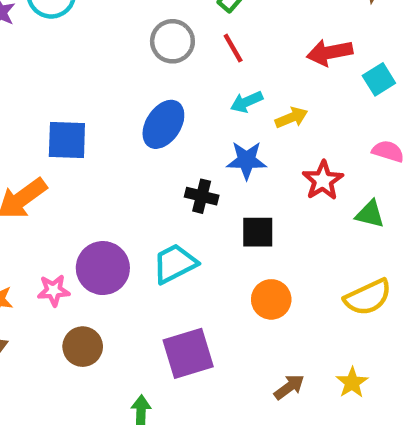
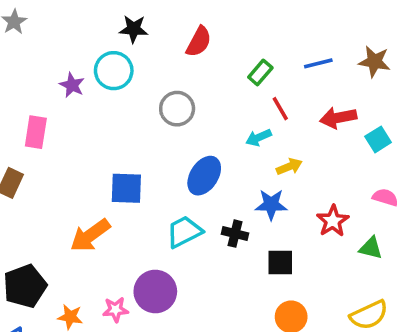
gray circle: (172, 41) -> (177, 109), moved
red line: (233, 48) -> (280, 109), moved
cyan arrow: (247, 102) -> (259, 138), moved
yellow arrow: (291, 118) -> (289, 167), moved
cyan trapezoid: (175, 264) -> (184, 232), moved

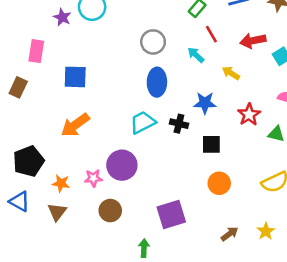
gray circle: (177, 109) -> (153, 42), moved
cyan arrow: (259, 138) -> (196, 55), turned 66
yellow arrow: (289, 167) -> (231, 73), moved, turned -126
blue ellipse: (204, 176) -> (157, 82), turned -32
blue square: (126, 188) -> (75, 77), moved

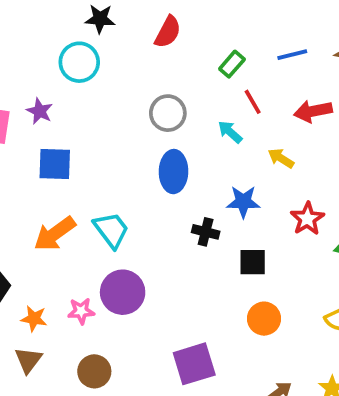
purple star: (62, 17) -> (40, 111), moved
cyan trapezoid: (143, 122) -> (111, 230), moved, turned 80
brown circle: (110, 211) -> (94, 371), moved

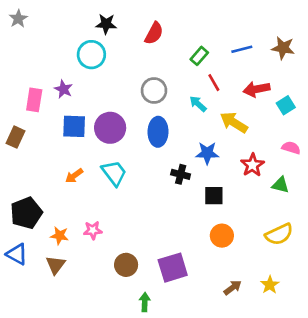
yellow arrow: (281, 158) -> (234, 122), size x1.5
orange arrow: (55, 234) -> (74, 176), size x0.6
purple circle: (123, 292) -> (110, 128), moved
brown circle: (94, 371) -> (126, 265), moved

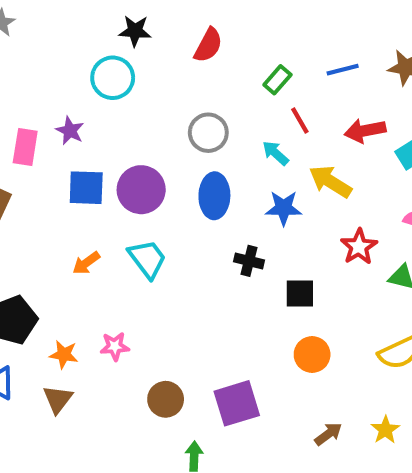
blue star: (207, 153) -> (284, 208), moved

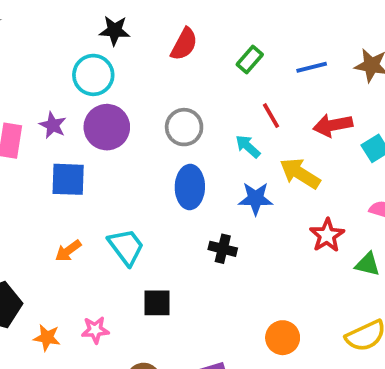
green rectangle: (277, 80) -> (250, 60), moved
purple circle: (141, 190) -> (107, 127), moved
black square: (300, 293) -> (157, 303), moved

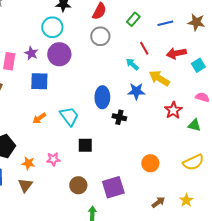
gray circle: (184, 127) -> (100, 36), moved
blue ellipse: (190, 187) -> (102, 97), moved

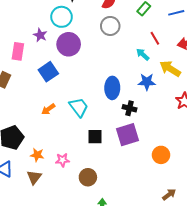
purple star: (31, 53) -> (40, 35), moved
blue square: (39, 81) -> (48, 72), turned -36
pink star: (53, 159) -> (63, 160), moved
purple square: (113, 187) -> (127, 135), moved

